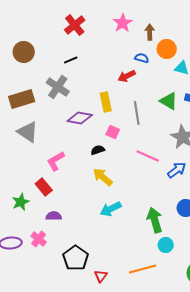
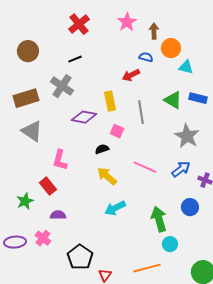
pink line: (148, 156) -> (145, 167), moved
pink L-shape: (56, 161) -> (60, 160), turned -45

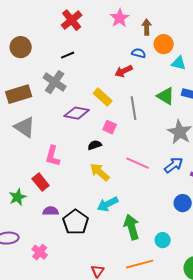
yellow rectangle: (110, 101) -> (103, 97), turned -36
green arrow: (159, 219) -> (132, 227), moved
pink cross: (43, 238) -> (40, 252), moved
black pentagon: (80, 257) -> (76, 222), moved

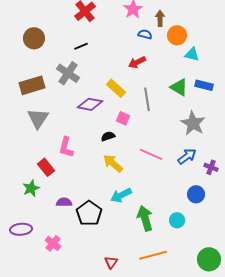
blue semicircle: (139, 53) -> (145, 34), moved
gray triangle: (25, 127) -> (38, 118), turned 30
red rectangle: (41, 182) -> (46, 167), moved
cyan circle: (163, 240) -> (177, 220), moved

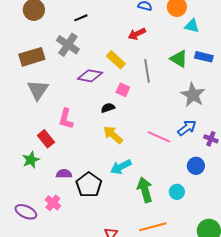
pink line: (151, 154) -> (159, 137), moved
purple ellipse: (21, 229) -> (26, 212), moved, turned 30
pink cross: (53, 243) -> (53, 203), moved

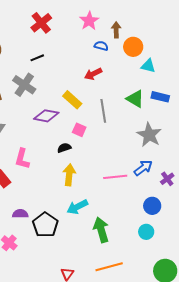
yellow arrow: (113, 135) -> (69, 175), turned 55
pink line: (159, 137) -> (115, 177), turned -30
purple cross: (211, 139) -> (167, 179), turned 32
cyan circle: (177, 192) -> (146, 232), moved

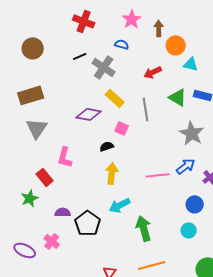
red cross: (41, 23) -> (84, 21), turned -30
blue semicircle: (101, 46) -> (122, 44), moved
red arrow: (93, 74) -> (153, 72), moved
gray cross: (24, 85) -> (104, 67), moved

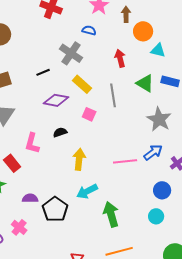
black line: (80, 56) -> (43, 72), moved
red arrow: (153, 72) -> (120, 58), turned 102
black semicircle: (107, 146) -> (60, 132), moved

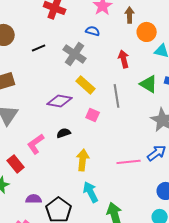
black line: (43, 72) -> (39, 48), moved
pink L-shape: (32, 143) -> (36, 144), turned 40
cyan arrow: (87, 191) -> (91, 192), turned 90

